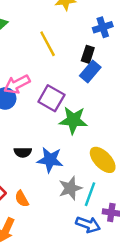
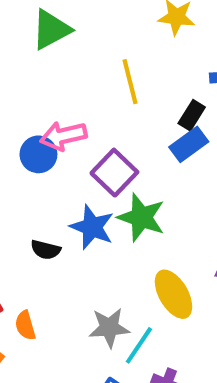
blue star: (50, 160) -> (92, 227), moved

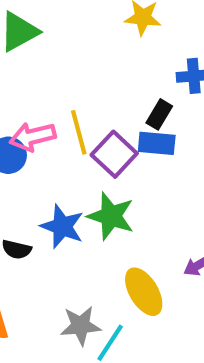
yellow line: (130, 82) -> (79, 132), moved
blue rectangle: (189, 144) -> (157, 143), turned 42
purple square: (114, 173) -> (114, 154), moved

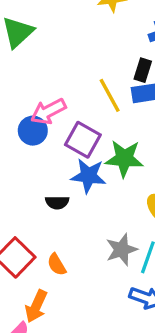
yellow line: (79, 132) -> (110, 95), moved
purple square: (114, 154) -> (83, 140), moved

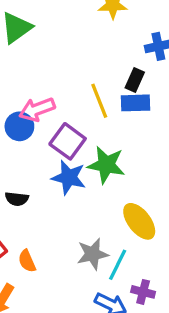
black semicircle: (57, 202) -> (17, 199), moved

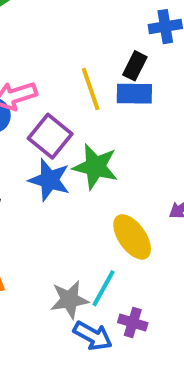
gray star: (93, 254) -> (69, 300), moved

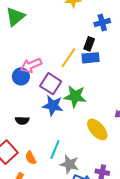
yellow line: (91, 89) -> (68, 58), turned 60
cyan line: (103, 288) -> (55, 150), moved
gray star: (69, 300) -> (69, 164), turned 30

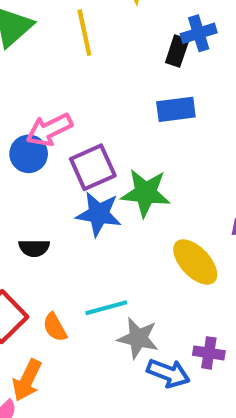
black rectangle: (89, 44) -> (177, 51), moved
yellow line: (68, 58) -> (84, 33), moved, turned -45
purple square: (51, 84) -> (93, 167), turned 35
cyan line: (55, 150) -> (106, 308), turned 54

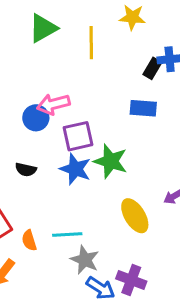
black semicircle: (34, 248) -> (26, 170), moved
purple cross: (209, 353) -> (131, 280), size x1.4

